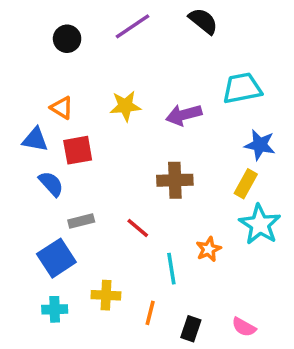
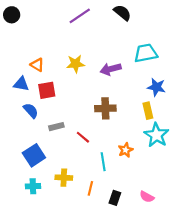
black circle: (67, 39) -> (12, 15), moved
yellow rectangle: (246, 184) -> (148, 111), turned -42
gray rectangle: (81, 221) -> (56, 127), moved

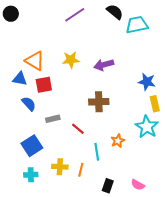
cyan trapezoid: (146, 53) -> (137, 25), moved
orange triangle: (37, 65) -> (35, 61), size x1.5
yellow rectangle: (148, 111) -> (155, 104), moved
orange line: (90, 188) -> (81, 170), moved

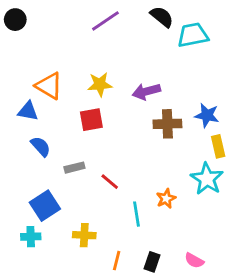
red square: (44, 85) -> (91, 120), moved
brown cross: (99, 102) -> (167, 124), moved
orange line: (81, 170) -> (117, 261), moved
cyan cross: (31, 175) -> (31, 237), moved

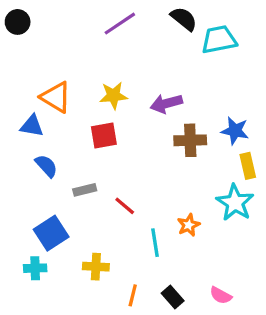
black rectangle: (152, 262) -> (173, 297), turned -60

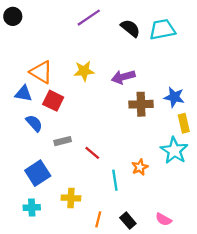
black semicircle: (184, 19) -> (130, 28), moved
red square: (104, 136) -> (53, 101), moved, turned 36
cyan cross: (35, 268) -> (32, 208), moved

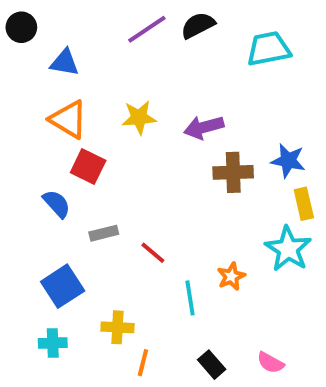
black semicircle: (130, 28) -> (198, 25), moved, turned -66
blue triangle: (23, 94) -> (65, 63), moved
orange line: (98, 219) -> (143, 363), moved

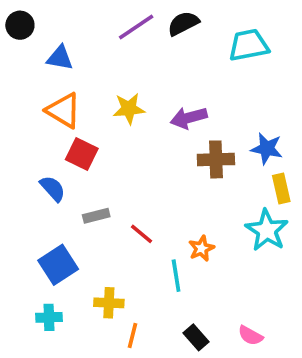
orange star: (231, 276) -> (201, 248), moved

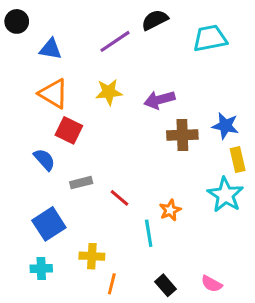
purple line: (136, 27) -> (115, 41), moved

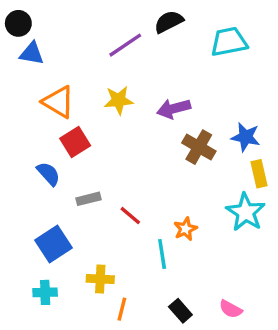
blue triangle: (50, 49) -> (32, 53), moved
red square: (69, 130) -> (75, 142), turned 32
brown cross: (182, 135) -> (199, 147), turned 32

